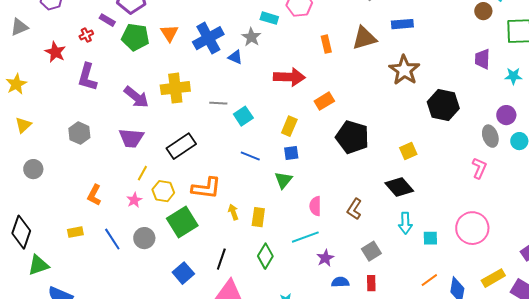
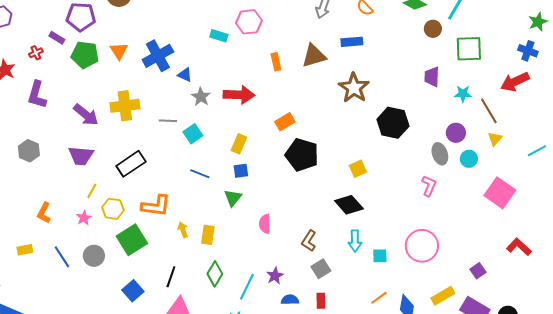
gray star: (251, 37) -> (201, 97), moved
orange rectangle: (324, 101) -> (285, 122), moved
brown L-shape: (354, 209) -> (309, 241), moved
cyan line: (305, 237) -> (247, 287), moved, turned -44

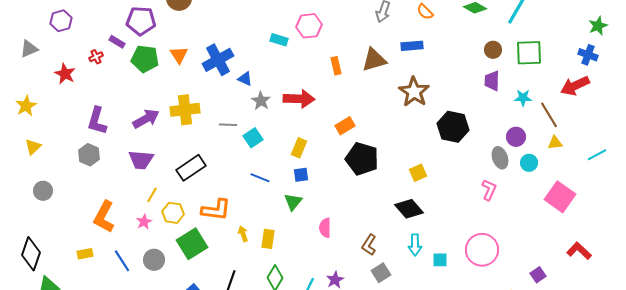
brown circle: (433, 29) -> (493, 50), moved
purple L-shape: (37, 95) -> (97, 121), moved
purple arrow: (86, 115) -> (146, 119), turned -68
yellow triangle: (495, 139) -> (555, 143), turned 42
orange L-shape: (44, 213) -> (104, 217), size x1.5

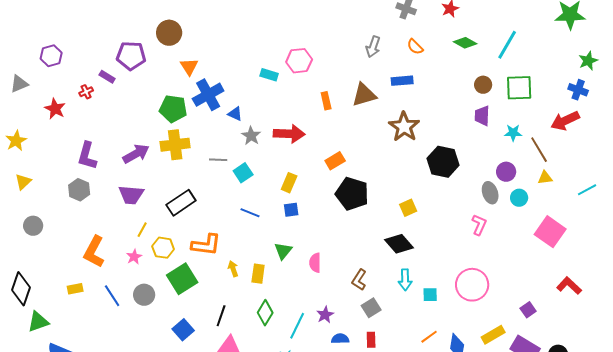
orange triangle: (179, 55) -> (189, 67), moved
green pentagon: (145, 59) -> (173, 109), moved
green triangle: (293, 202) -> (283, 251), moved

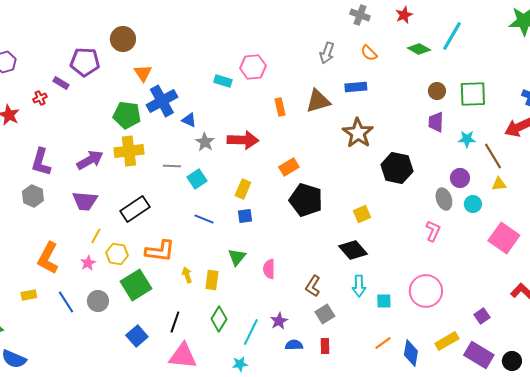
cyan line: (507, 45) -> (452, 36), moved

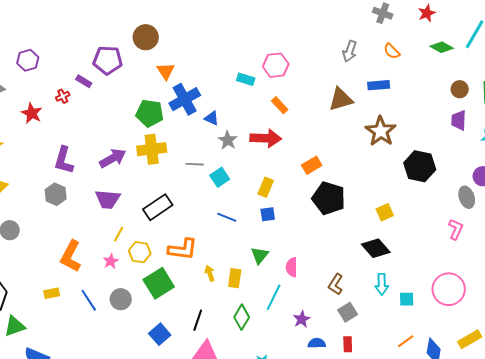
orange rectangle: (280, 107) -> (280, 105), moved, turned -30
cyan line: (251, 332) -> (274, 297), moved

